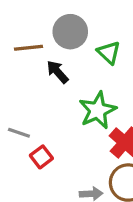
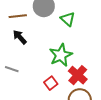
black arrow: (57, 72) -> (20, 37), moved
red square: (41, 157) -> (51, 83), moved

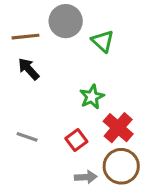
green star: (61, 55) -> (92, 97), size x0.7
gray line: (12, 69) -> (27, 137), moved

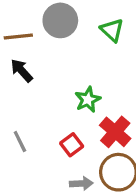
green triangle: (103, 41) -> (112, 30), moved
gray line: (27, 137) -> (20, 142), turned 45

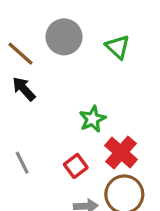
brown line: (18, 37) -> (20, 54), turned 48

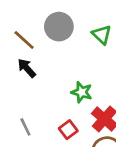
green star: (93, 119) -> (82, 92), turned -30

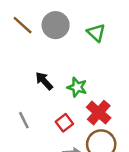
brown line: (24, 40) -> (23, 25), moved
black arrow: (27, 68) -> (44, 81), moved

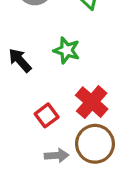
green star: (77, 87) -> (67, 50), moved

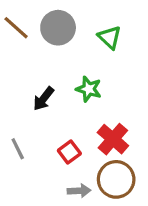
black arrow: (20, 60) -> (43, 99), turned -100

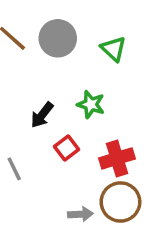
red cross: (113, 139) -> (117, 158), turned 32
red square: (69, 152) -> (66, 148), moved

